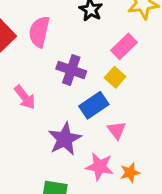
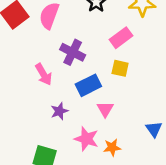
yellow square: (115, 77) -> (120, 68), moved, turned -36
pink arrow: (25, 97) -> (44, 74), moved
purple star: (65, 139) -> (59, 111), size x0.6

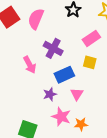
purple star: (59, 111) -> (50, 94), moved

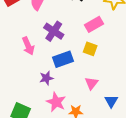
pink triangle: (77, 94) -> (91, 83), moved

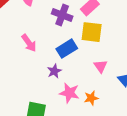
purple cross: (54, 31) -> (62, 15), moved
yellow square: (90, 49) -> (92, 32), size x1.5

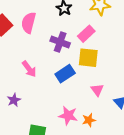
purple star: (54, 71) -> (14, 100), moved

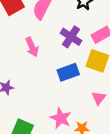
pink arrow: (29, 69) -> (32, 47), moved

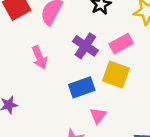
pink triangle: (99, 98) -> (98, 116), moved

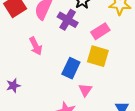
purple cross: (85, 46) -> (68, 20), moved
blue rectangle: (82, 87) -> (71, 68), turned -42

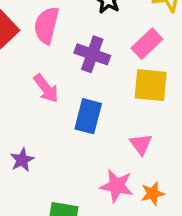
purple cross: (68, 20) -> (92, 54), moved
blue rectangle: (71, 68) -> (88, 116), moved

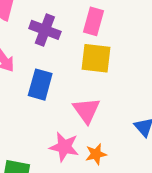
pink rectangle: (147, 44) -> (93, 21), turned -32
pink triangle: (141, 144) -> (86, 110), size x1.4

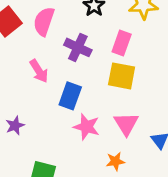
pink triangle: (86, 110) -> (126, 124), moved
pink star: (64, 147) -> (86, 127), moved

